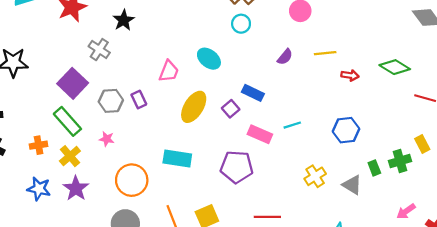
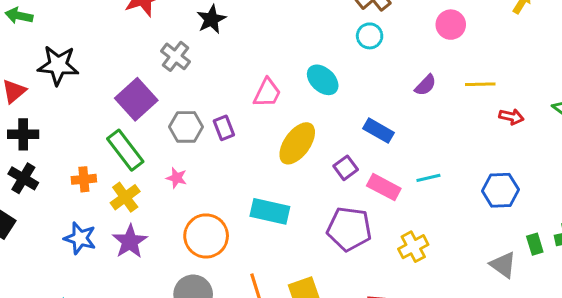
purple square: (231, 109) -> (346, 168), moved
yellow cross: (315, 176) -> (413, 247), moved

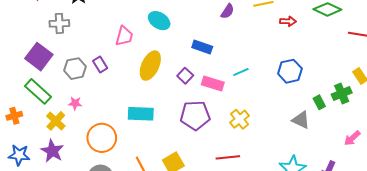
gray cross: (176, 56) -> (59, 23), turned -30
yellow cross: (125, 197) -> (56, 121), moved

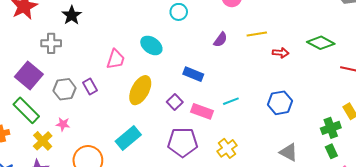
green rectangle: (319, 102) -> (331, 151), moved
cyan rectangle: (141, 114) -> (128, 138), turned -45

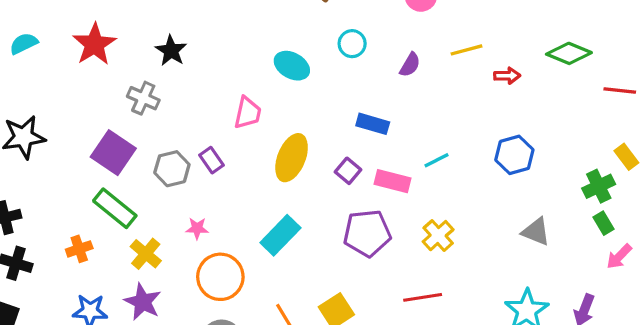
cyan circle: (179, 12) -> (352, 44), moved
gray cross: (51, 43) -> (143, 98), turned 30
cyan ellipse: (151, 45) -> (292, 66), moved
pink star: (63, 124) -> (197, 228), moved

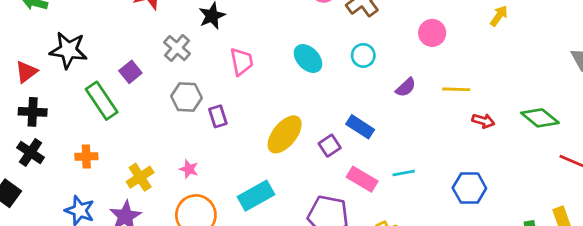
pink trapezoid: (248, 113) -> (241, 62), moved, turned -40
purple square: (113, 153) -> (130, 72), moved, size x0.6
gray hexagon: (172, 169) -> (186, 97), moved
purple square: (348, 171) -> (330, 146), moved
green rectangle: (115, 208) -> (102, 101), moved

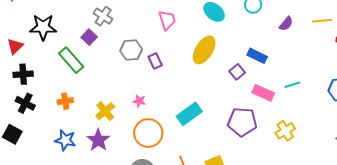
gray cross: (177, 48) -> (103, 16), moved
yellow ellipse: (285, 134) -> (204, 50), moved

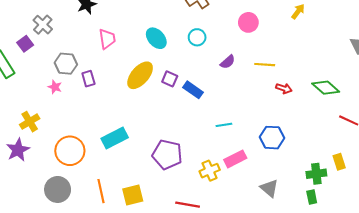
purple square: (237, 72) -> (170, 79), moved, turned -35
pink rectangle: (263, 93) -> (235, 159), moved, turned -60
pink star: (139, 101) -> (55, 87), moved

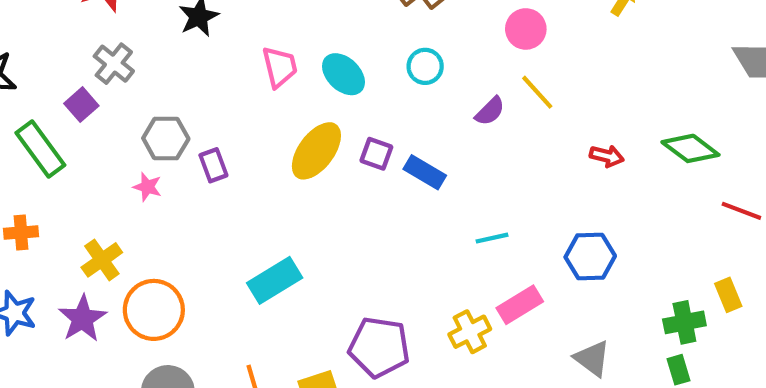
pink trapezoid: (107, 39) -> (280, 67), moved
yellow line: (265, 65) -> (537, 92), moved, turned 48
orange circle: (70, 151) -> (154, 310), moved
purple pentagon: (167, 155) -> (379, 347), moved

